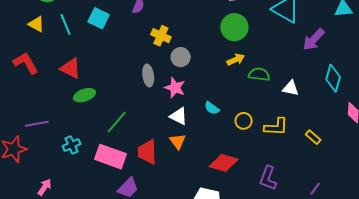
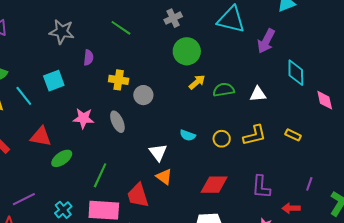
cyan square: (99, 18) -> (54, 81), turned -30
pink star: (175, 88) -> (83, 118), moved
white triangle: (179, 116) -> (158, 152), turned 42

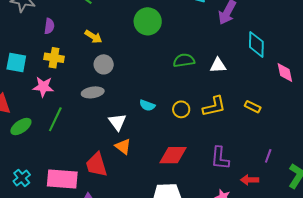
yellow cross: (119, 80) -> (54, 58), moved
cyan square: (54, 81) -> (16, 62), moved, turned 30
yellow arrow: (197, 82) -> (93, 37), moved, turned 72
gray ellipse: (117, 122) -> (93, 92), moved, turned -75
green line: (100, 175) -> (55, 119), moved

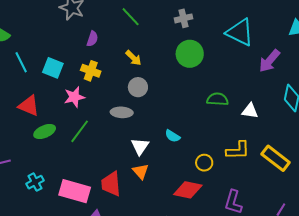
pink star: (43, 87) -> (74, 97), turned -30
yellow rectangle: (253, 107) -> (276, 158), size x1.8
yellow circle: (181, 109) -> (204, 163), moved

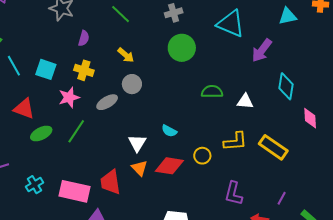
gray ellipse: (122, 112) -> (107, 102), moved, turned -30
red diamond: (188, 190) -> (169, 166), moved

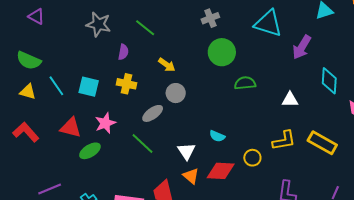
green line: (121, 14) -> (145, 28), moved
green semicircle: (212, 92) -> (245, 83), moved
pink star: (69, 97) -> (105, 123), moved
green line: (76, 131) -> (143, 144), moved, turned -75

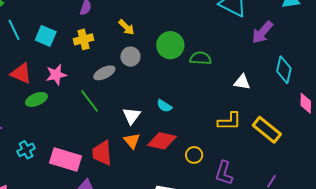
green circle: (222, 52) -> (170, 45), moved
yellow cross: (127, 84) -> (84, 39), turned -36
yellow circle: (252, 158) -> (194, 155), moved

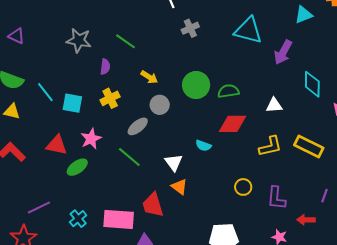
cyan line: (14, 30) -> (45, 92), moved
red diamond: (162, 141) -> (232, 124), moved

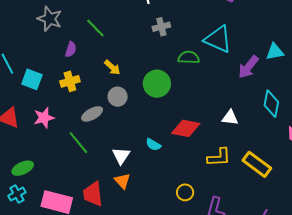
cyan triangle: (304, 15) -> (275, 52), moved
green semicircle: (228, 91) -> (189, 57), moved
green ellipse: (77, 167) -> (23, 168), moved

